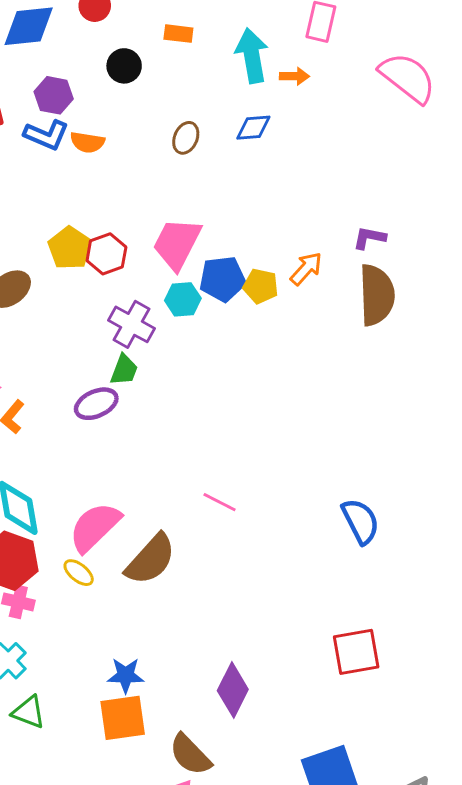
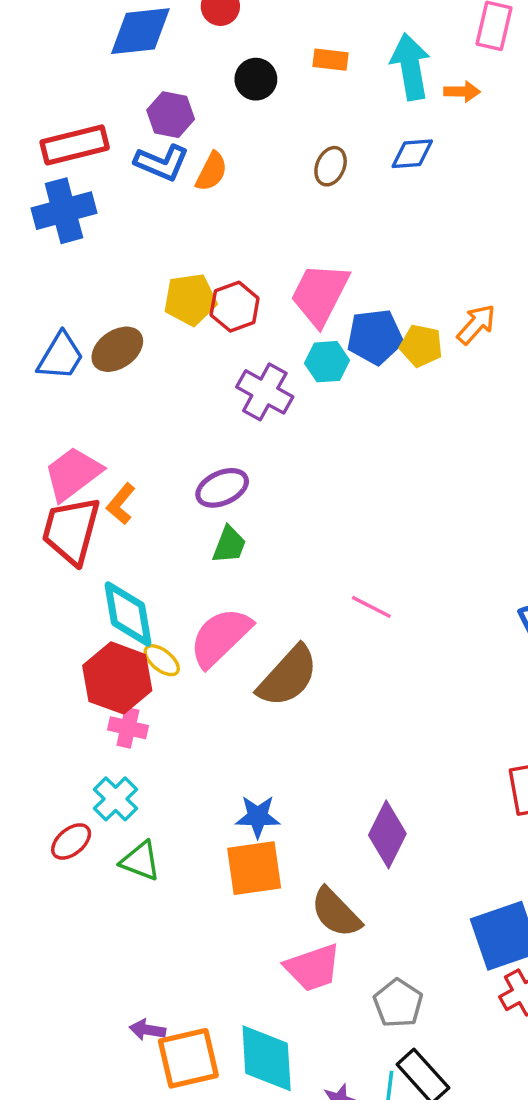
orange rectangle: (178, 34) -> (331, 60), moved
orange semicircle: (87, 142) -> (211, 172), turned -72
yellow pentagon: (70, 248) -> (190, 299), turned 30
green trapezoid: (124, 370) -> (229, 545), moved
yellow ellipse: (79, 573) -> (162, 660), moved

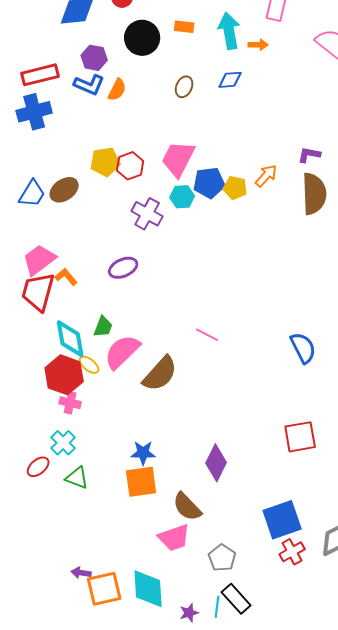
black circle: (256, 79) -> (142, 38), size x1.5
orange L-shape: (121, 504) -> (66, 277), turned 100
green trapezoid: (229, 545) -> (103, 327), moved

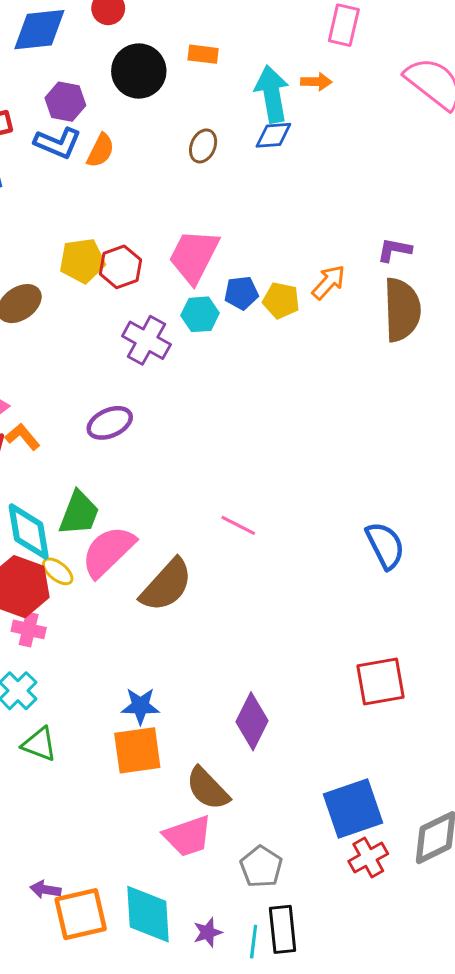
cyan arrow: (229, 31) -> (272, 94), moved
blue pentagon: (209, 183) -> (241, 293), size x0.7
green trapezoid: (103, 327) -> (79, 513), size x1.4
black rectangle: (236, 599) -> (283, 929), turned 36
purple star: (189, 613) -> (208, 932), moved

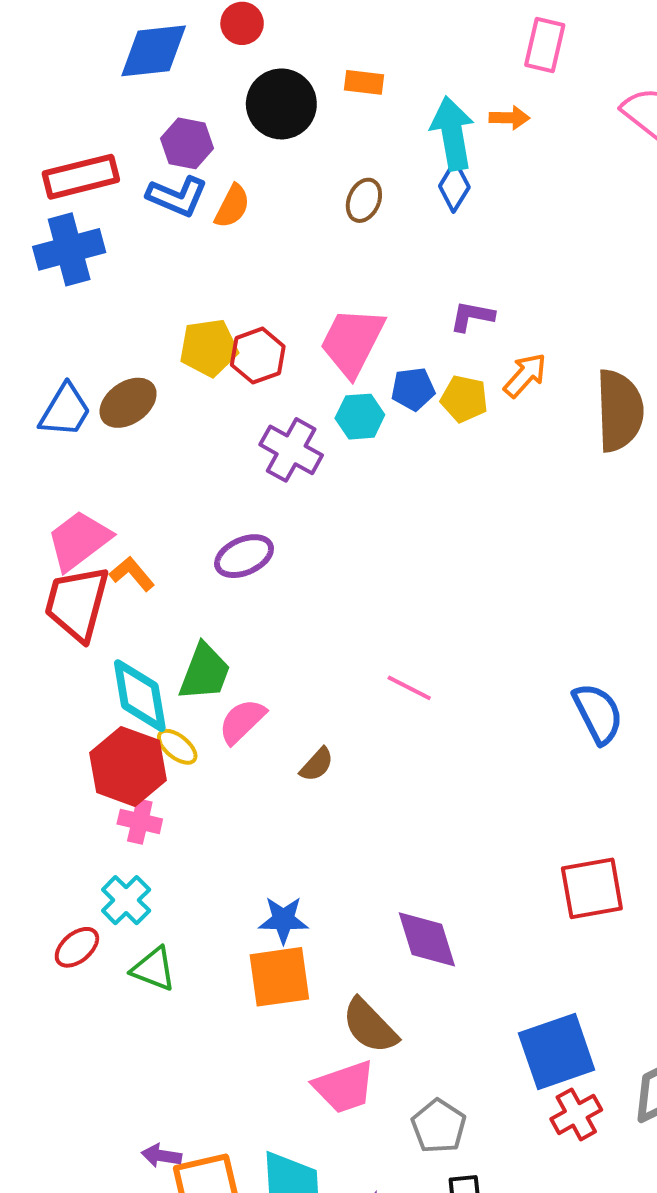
blue diamond: (273, 135) -> (454, 187), turned -54
purple L-shape: (394, 250) -> (472, 316), moved
pink semicircle: (108, 551) -> (242, 721), size x0.7
brown semicircle: (166, 585) -> (317, 764), size x0.5
purple diamond: (252, 721) -> (427, 939), turned -44

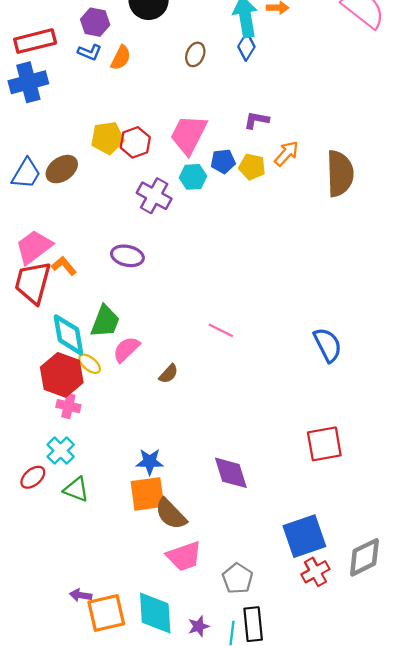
blue L-shape: (177, 196) -> (90, 52), size x0.7
purple ellipse: (244, 556) -> (127, 256), turned 36
brown semicircle: (370, 1026) -> (171, 514), moved

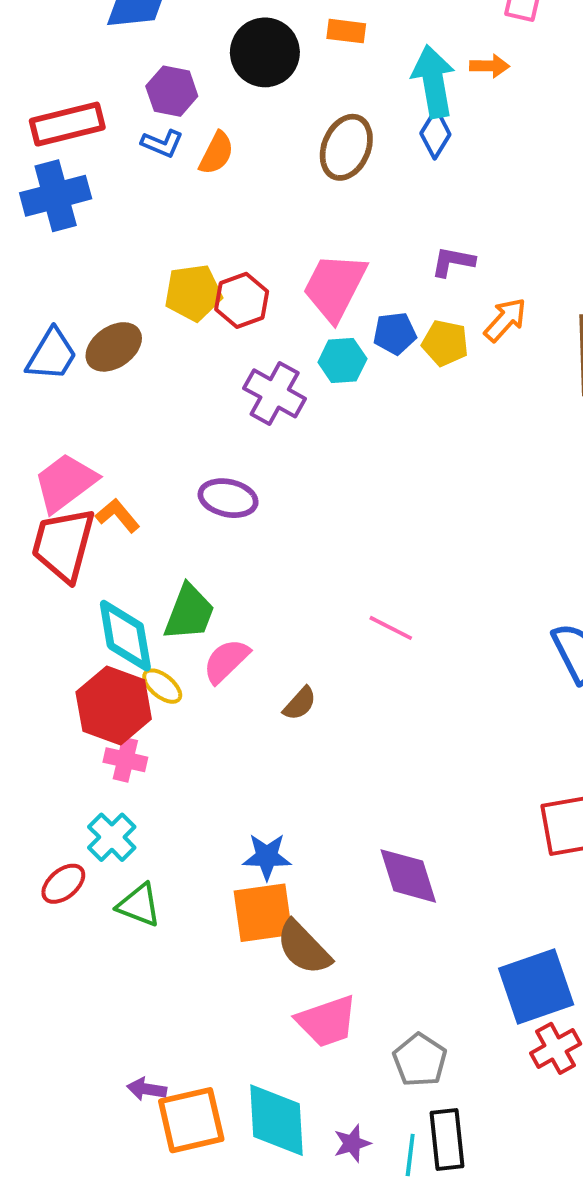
brown ellipse: (195, 54) -> (346, 147), size x1.5

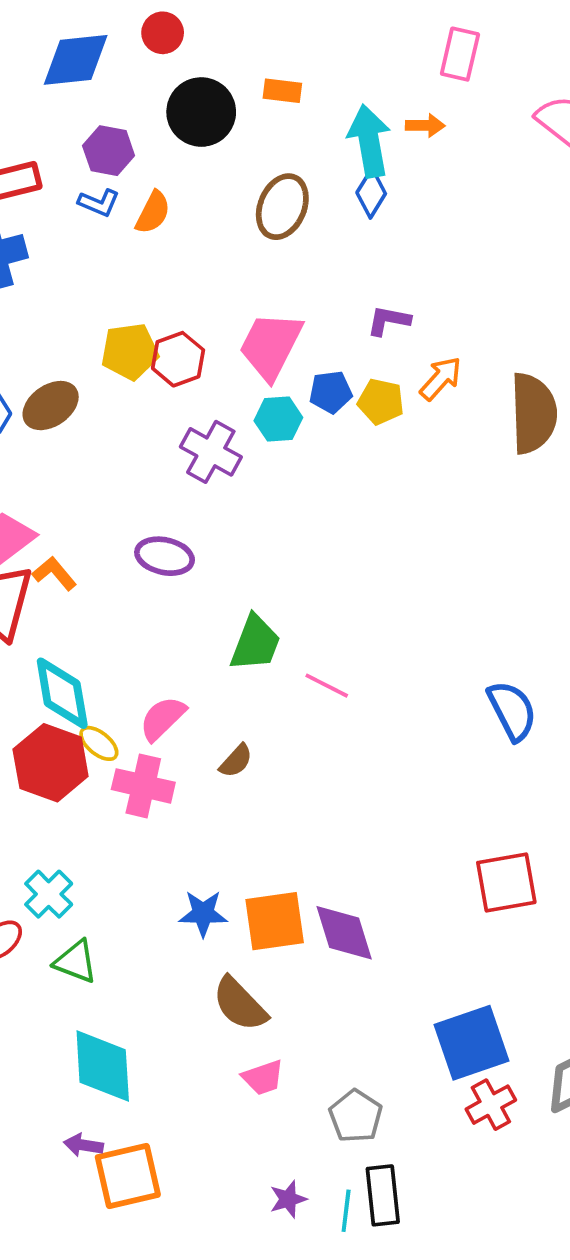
green trapezoid: (189, 612) -> (255, 643), moved
pink cross: (125, 760) -> (143, 786), moved, size x1.4
orange square: (263, 913) -> (275, 921), moved
pink trapezoid: (327, 1021) -> (263, 1078), size x0.7
cyan diamond: (277, 1120) -> (103, 1066), moved

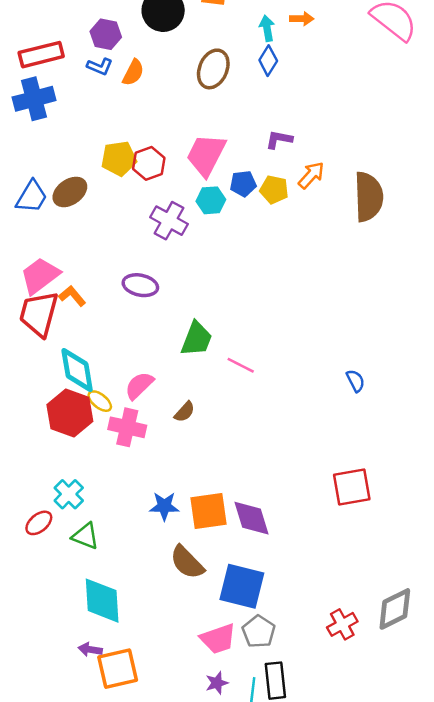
cyan arrow: (369, 141) -> (267, 28), size x0.6
blue semicircle: (512, 711) -> (355, 381), size x0.6
blue square: (472, 1043) -> (242, 586), moved, turned 33
pink trapezoid: (263, 1078) -> (218, 639), moved, size x1.4

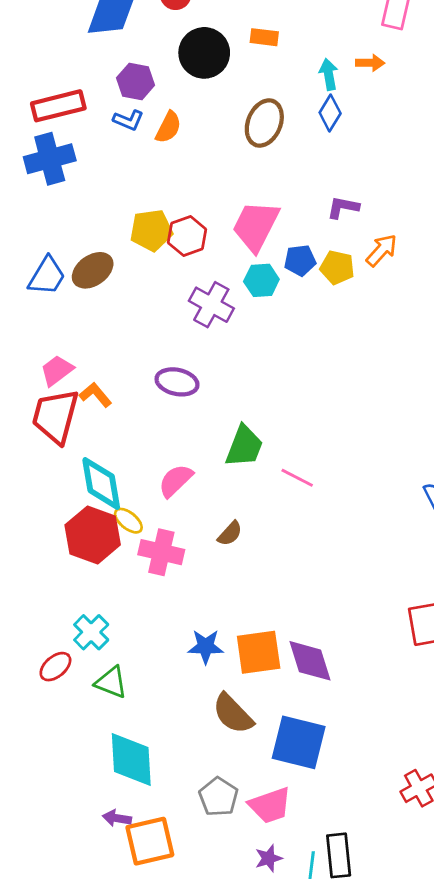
pink trapezoid: (40, 276) -> (57, 370), size x0.7
pink semicircle: (139, 386) -> (176, 481), moved
gray pentagon: (259, 632) -> (219, 797), moved

